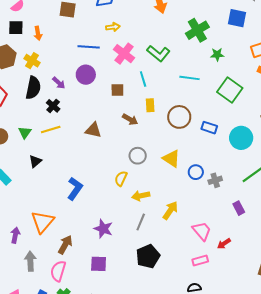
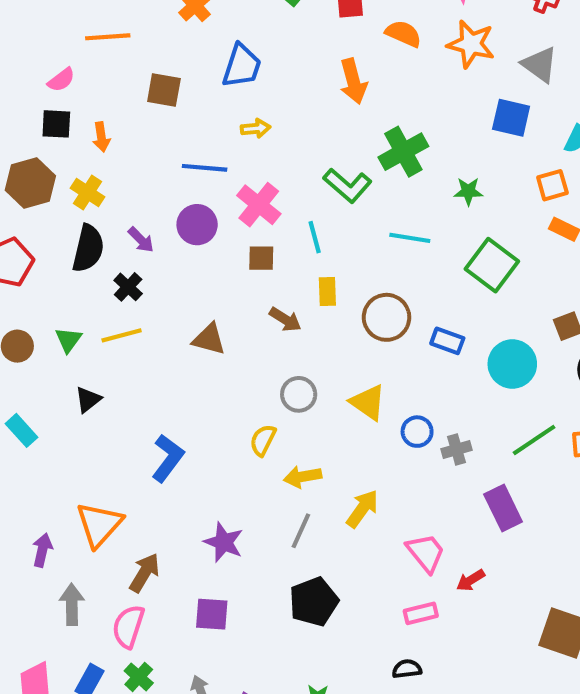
green cross: (197, 30) -> (403, 152), moved
pink cross: (124, 54) -> (259, 205), moved
purple rectangle: (239, 208) -> (503, 508), size x1.5

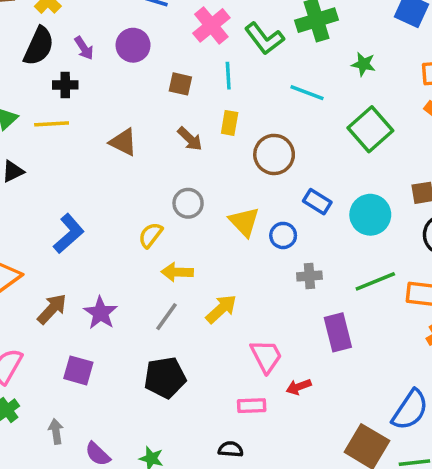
pink cross: (259, 205) -> (211, 25), moved
black cross: (128, 287) -> (65, 85), turned 35
blue rectangle: (447, 341) -> (317, 202), moved
blue circle: (417, 432) -> (283, 235), moved
brown arrow: (145, 573) -> (52, 309), moved

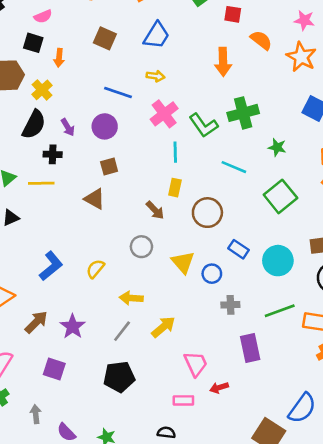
brown square: (180, 84) -> (109, 166), moved, turned -30
brown arrow: (190, 139) -> (155, 210), moved
yellow semicircle: (151, 235) -> (95, 269), moved

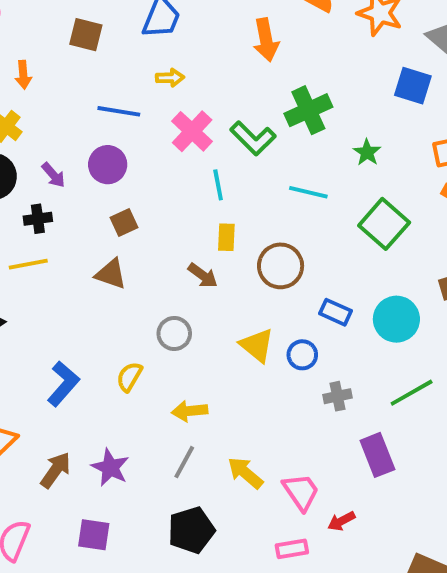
green star: (277, 147) -> (367, 152), turned 30
gray circle: (141, 247) -> (174, 334), moved
yellow arrow: (163, 327) -> (245, 473), moved, turned -90

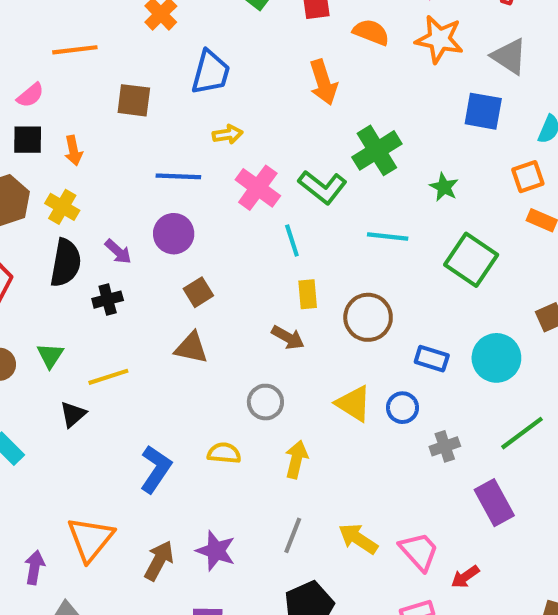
yellow line: (28, 264) -> (108, 377), moved
yellow semicircle: (129, 377) -> (224, 453), turned 72
yellow arrow: (190, 411) -> (296, 459), moved, turned 116

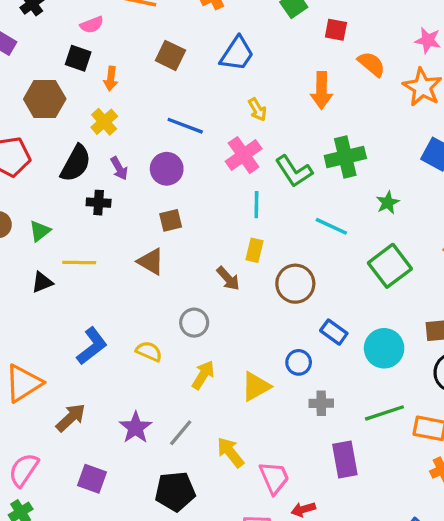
yellow arrow: (228, 134) -> (257, 110), moved, turned 50
yellow cross: (62, 207) -> (104, 122), moved
yellow triangle: (354, 404) -> (256, 386), moved, turned 40
purple star: (216, 551) -> (136, 428), moved

